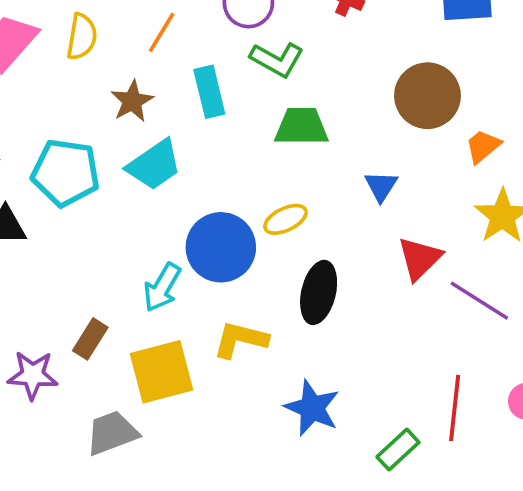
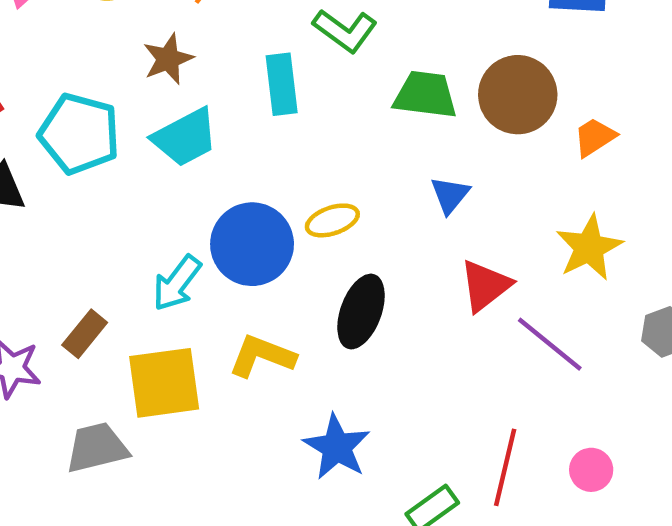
cyan rectangle: (209, 92) -> (282, 84), moved
green trapezoid: (302, 127) -> (425, 95), moved
orange trapezoid: (483, 146) -> (595, 137), moved

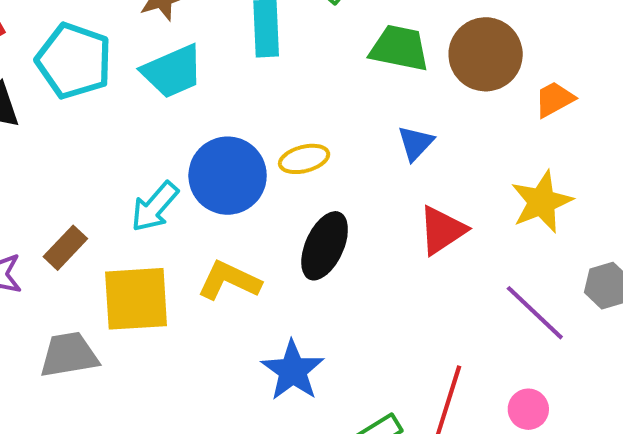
purple line: (550, 344) -> (535, 313), moved

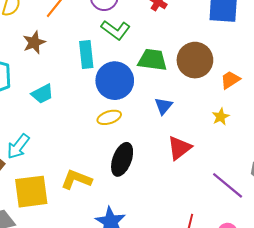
cyan trapezoid: (172, 71) -> (42, 94), moved, size x0.7
blue circle: (228, 176) -> (115, 81), moved
yellow star: (542, 202) -> (221, 117), moved, size x0.6
cyan arrow: (155, 207) -> (18, 147), moved

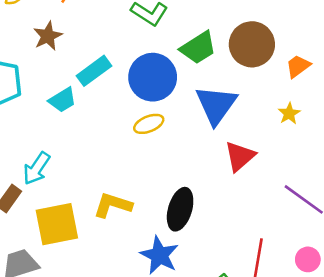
cyan rectangle: (86, 54) -> (94, 71), moved, turned 64
green trapezoid: (152, 60) -> (198, 48), turned 144
blue triangle: (163, 106) -> (216, 105), size x1.8
black ellipse: (122, 159) -> (180, 209), moved

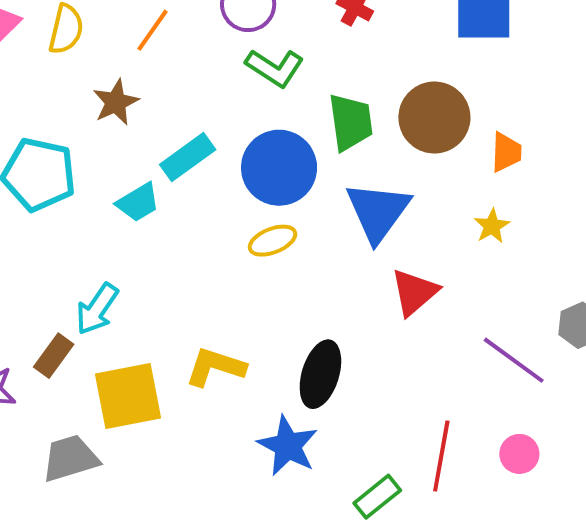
green trapezoid: (198, 48) -> (351, 122), turned -66
orange trapezoid: (298, 66) -> (506, 152), turned 128

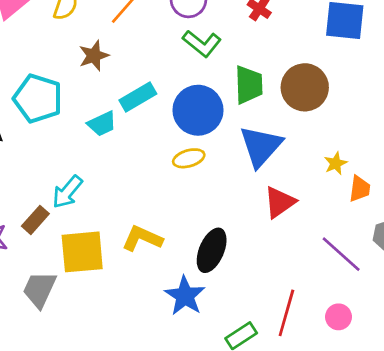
orange trapezoid: (506, 152) -> (360, 189), moved
gray trapezoid: (70, 458) -> (39, 289), turned -54

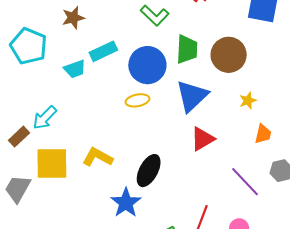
yellow star: (336, 163) -> (248, 101), moved

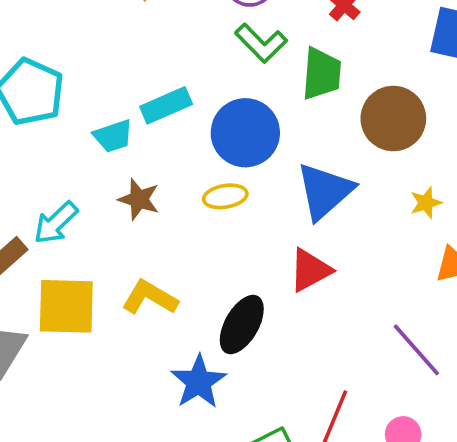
brown star: (73, 18) -> (139, 199), moved, turned 30
green trapezoid: (187, 49) -> (322, 74), moved
red triangle: (202, 139) -> (310, 270), moved

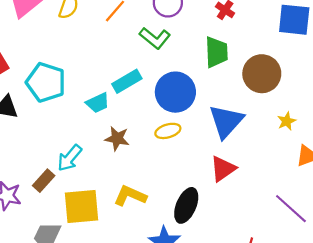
green L-shape: (261, 43) -> (155, 38), moved

